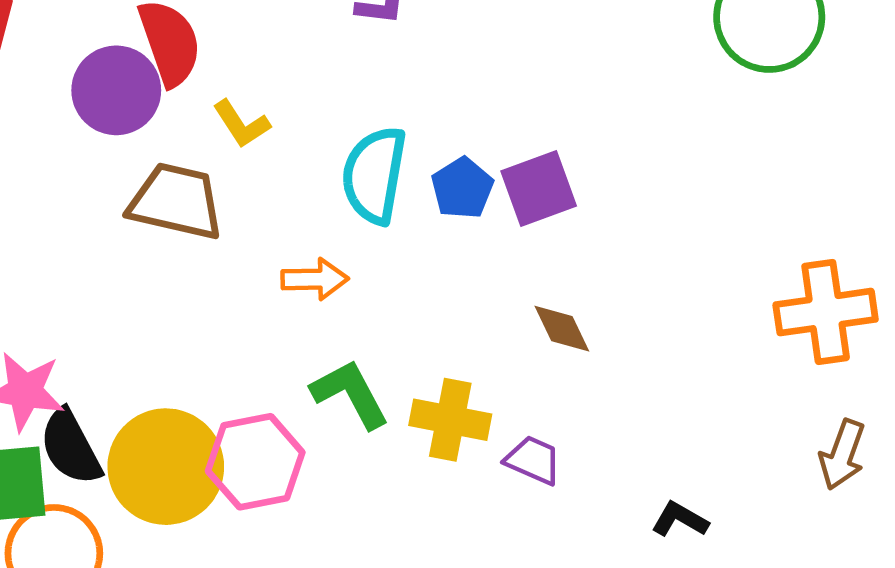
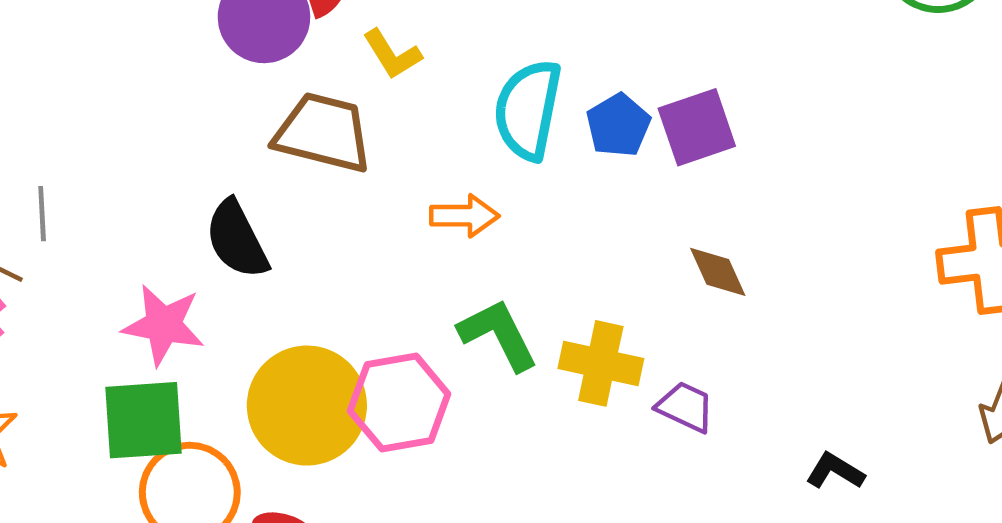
black semicircle: (71, 447) -> (237, 239), moved

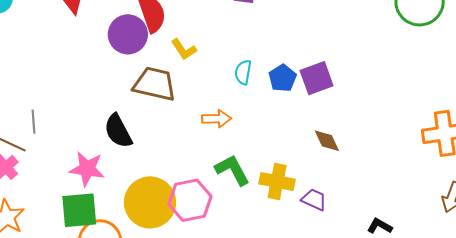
cyan semicircle: (528, 110) -> (243, 72), size x0.6

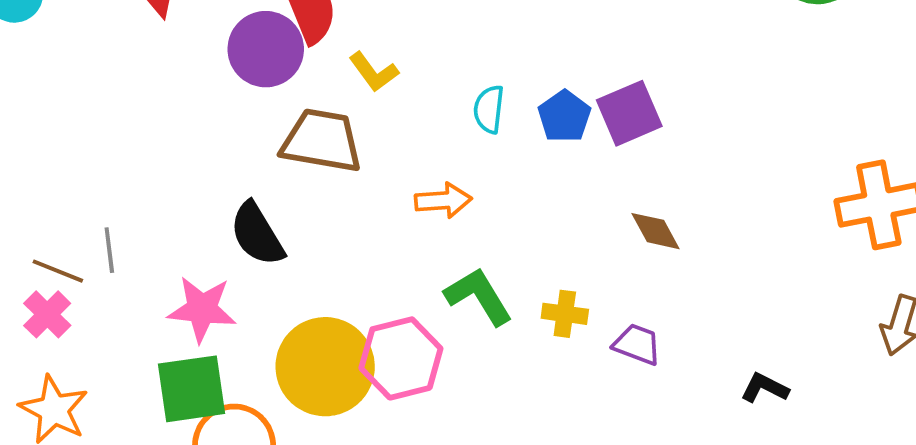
gray line: (33, 122) -> (109, 250), moved
yellow cross: (277, 182) -> (565, 314), size x0.7

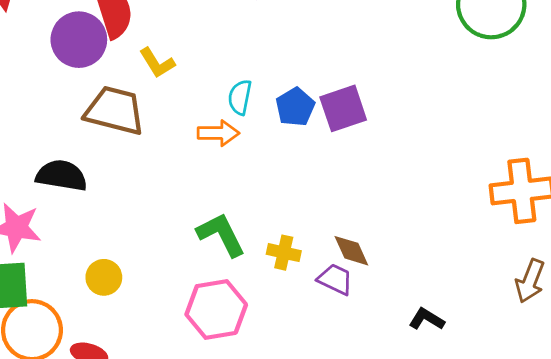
orange arrow: (443, 200) -> (218, 133), moved
brown diamond: (655, 231) -> (351, 251), moved
black semicircle: (257, 234) -> (61, 176), turned 126
pink hexagon: (401, 358) -> (216, 309), moved
yellow circle: (325, 367) -> (104, 277), size x0.5

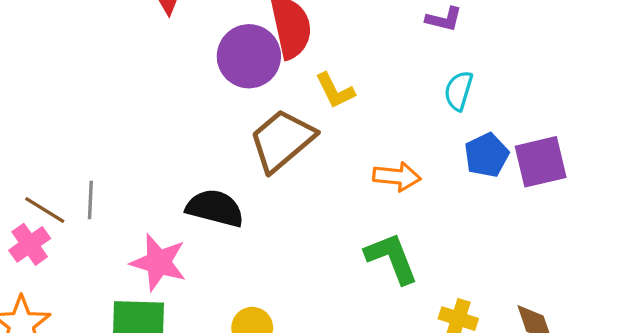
cyan semicircle: (240, 97) -> (459, 91), moved
brown trapezoid: (115, 111) -> (282, 140), turned -60
green L-shape: (221, 235) -> (392, 258), moved

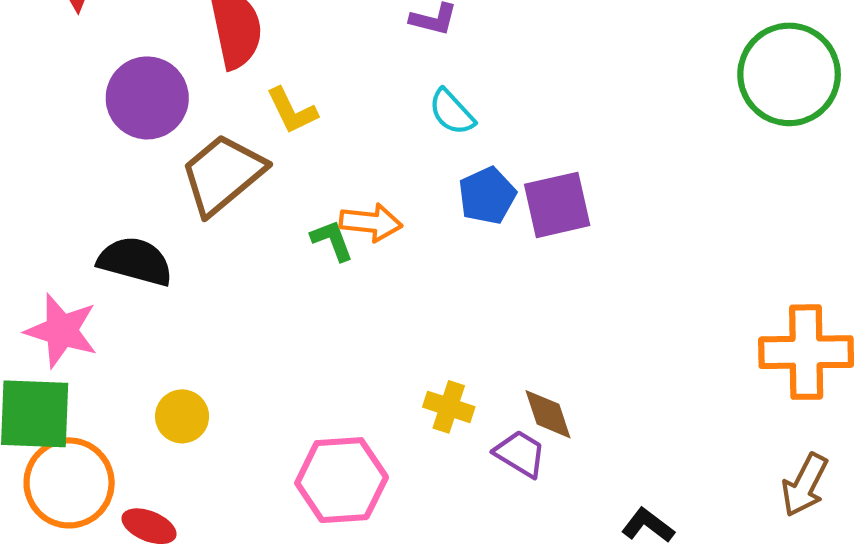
purple circle: (249, 56) -> (147, 98), moved
cyan semicircle: (459, 91) -> (452, 112), turned -60
green L-shape: (392, 258) -> (332, 240), moved, size x0.6

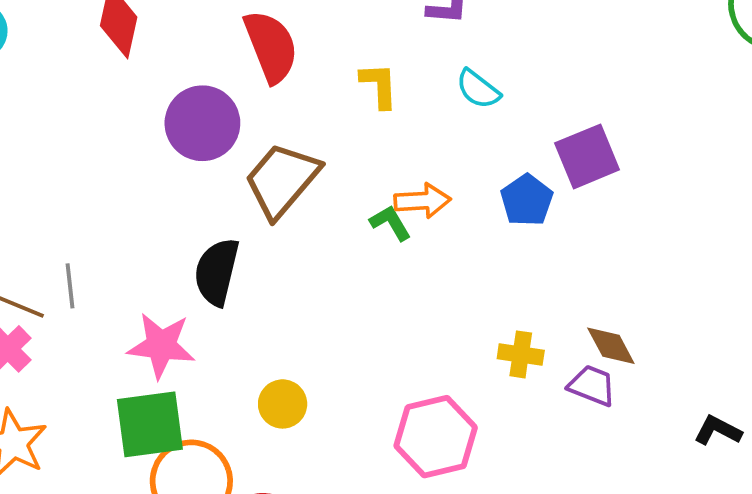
yellow L-shape: (292, 111) -> (379, 85), moved, turned -147
blue pentagon: (487, 196) -> (527, 200), moved
black semicircle: (135, 261) -> (217, 272), turned -82

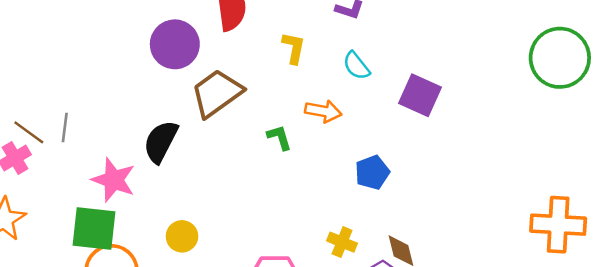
purple square: (587, 156) -> (420, 95), moved, turned 33
blue pentagon: (527, 200) -> (372, 172), moved
orange arrow: (422, 201) -> (323, 111), moved

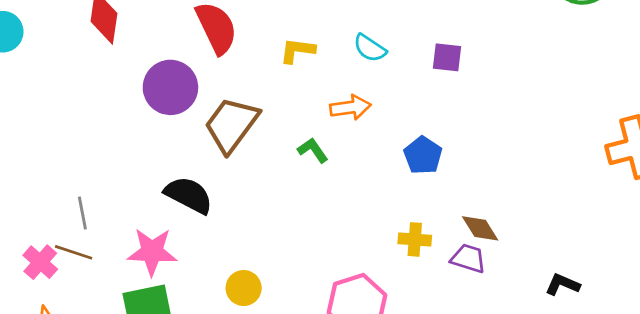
yellow L-shape: (294, 48) -> (297, 51), turned -76
purple square: (420, 95) -> (447, 57), size x0.7
brown line: (29, 132) -> (74, 252), moved
black semicircle: (161, 142) -> (189, 195), turned 108

